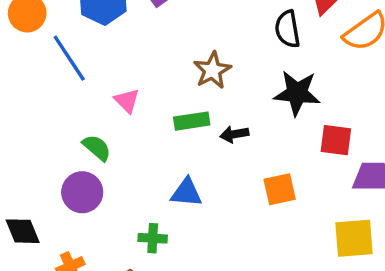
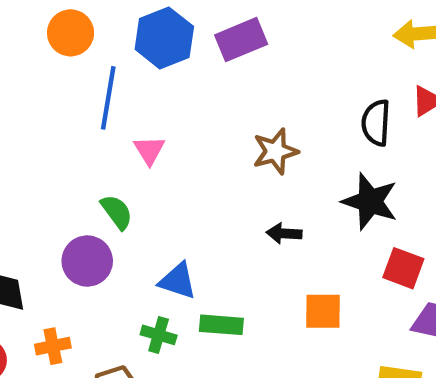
blue line: (69, 58) -> (108, 98), turned 30
pink triangle: (127, 101) -> (149, 150), moved
green rectangle: (192, 121) -> (221, 325), moved
blue triangle: (186, 193) -> (178, 281), moved

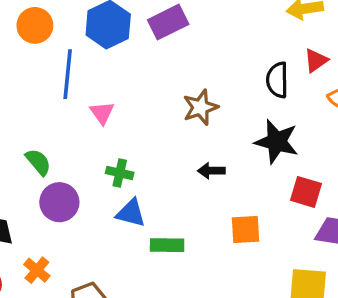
green semicircle: (117, 212) -> (38, 162), moved
green cross: (159, 335) -> (120, 173), moved
orange cross: (53, 346) -> (37, 270), turned -35

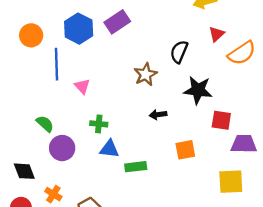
black semicircle: (277, 80) -> (179, 52), moved, turned 30

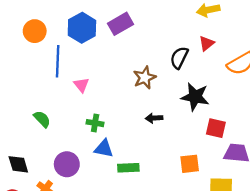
red triangle: (216, 34) -> (207, 43), moved
purple circle: (62, 148) -> (67, 164), moved
orange square: (185, 150) -> (190, 164), moved

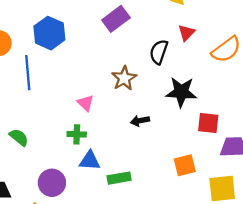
purple rectangle: (121, 24) -> (116, 19), moved
pink triangle: (81, 85) -> (86, 103), moved

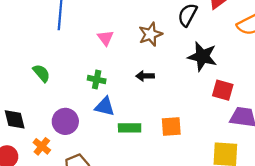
pink triangle: (86, 103) -> (105, 38), moved
black arrow: (140, 121) -> (145, 76), moved
orange square: (185, 165) -> (171, 126), moved

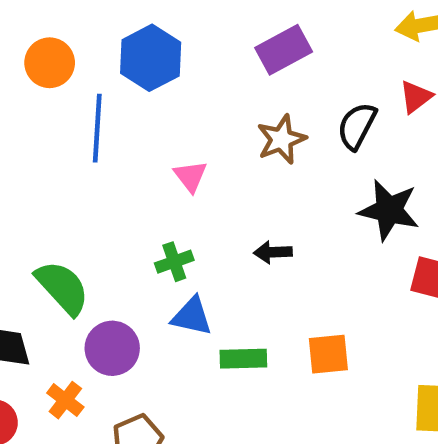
brown star: (150, 34) -> (281, 139), moved
green semicircle: (41, 73) -> (62, 288), moved, size x1.5
green cross: (97, 80) -> (174, 262), turned -30

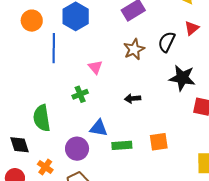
green cross: (174, 262) -> (80, 94), moved
green semicircle: (62, 288) -> (42, 118), turned -144
purple circle: (112, 348) -> (77, 149), moved

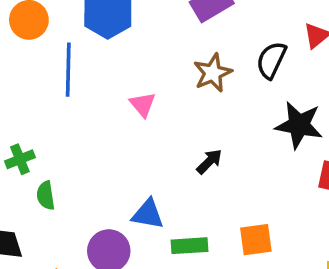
green cross: (80, 94) -> (20, 159), moved
black arrow: (133, 99) -> (209, 161), turned 140
green semicircle: (42, 118) -> (46, 195), size x0.6

